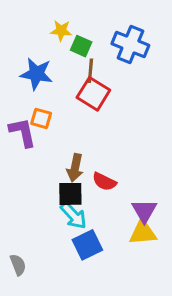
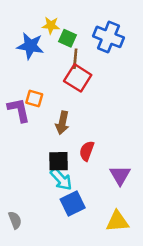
blue star: (36, 74) -> (30, 46), moved
brown arrow: (75, 168) -> (62, 123), moved
red semicircle: (104, 182) -> (87, 151), turned 84
yellow triangle: (143, 232) -> (117, 221), moved

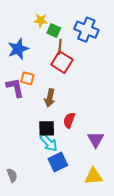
blue star: (30, 46) -> (18, 49), moved, turned -30

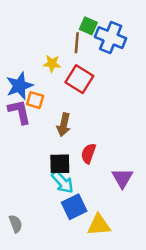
yellow star: (41, 20) -> (52, 64), moved
green square: (54, 31) -> (88, 26), moved
brown line: (60, 47) -> (77, 43), moved
blue star: (18, 49) -> (19, 86), moved
yellow triangle: (94, 176) -> (99, 225), moved

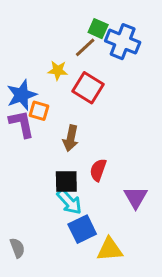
brown line: (77, 43) -> (85, 47), turned 42

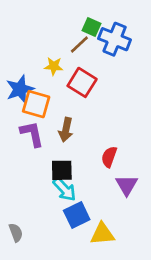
orange square: (39, 111) -> (36, 104), size x1.5
purple L-shape: (22, 124) -> (32, 134), moved
red semicircle: (98, 170) -> (109, 157), moved

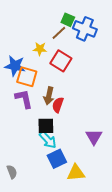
blue star: (20, 89) -> (15, 66), turned 30
red semicircle: (109, 157) -> (58, 105), moved

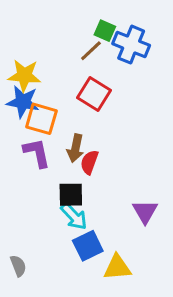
yellow star: (40, 49) -> (24, 75), moved, size x1.5

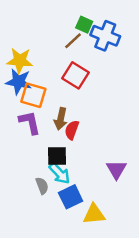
gray semicircle: (18, 266) -> (42, 186), moved

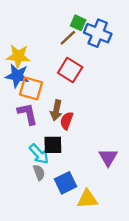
cyan arrow: (59, 173) -> (39, 154), moved

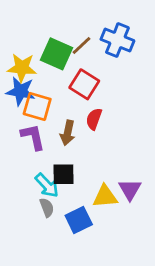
green square: (78, 23) -> (57, 54), moved, size x1.6
red semicircle: (67, 121) -> (94, 119), moved
yellow triangle: (87, 199) -> (105, 196), moved

